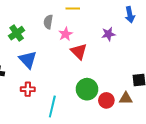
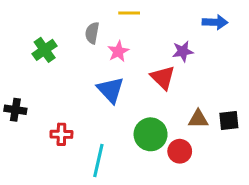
blue arrow: (130, 15) -> (215, 22), turned -77
red triangle: (79, 51) -> (163, 78), moved
blue triangle: (28, 60) -> (111, 90), moved
brown triangle: (126, 98) -> (198, 119), moved

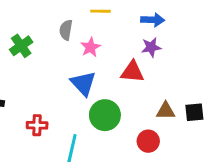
blue arrow: (215, 22) -> (153, 20), moved
red triangle: (163, 78) -> (132, 72), turned -40
green circle: (151, 134) -> (105, 115), moved

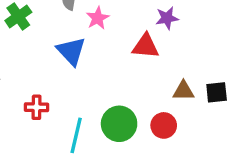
blue triangle: (83, 83) -> (71, 51), moved
green circle: (105, 115) -> (119, 124), moved

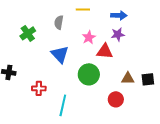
pink star: (98, 18) -> (89, 37), moved
green circle: (119, 124) -> (89, 74), moved

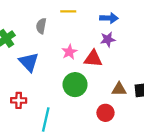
pink star: (89, 37) -> (69, 52), moved
blue triangle: (60, 54) -> (29, 62), moved

